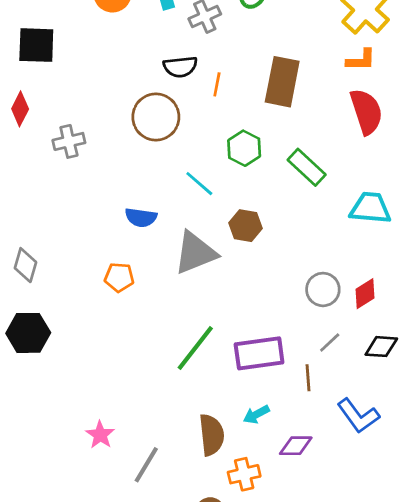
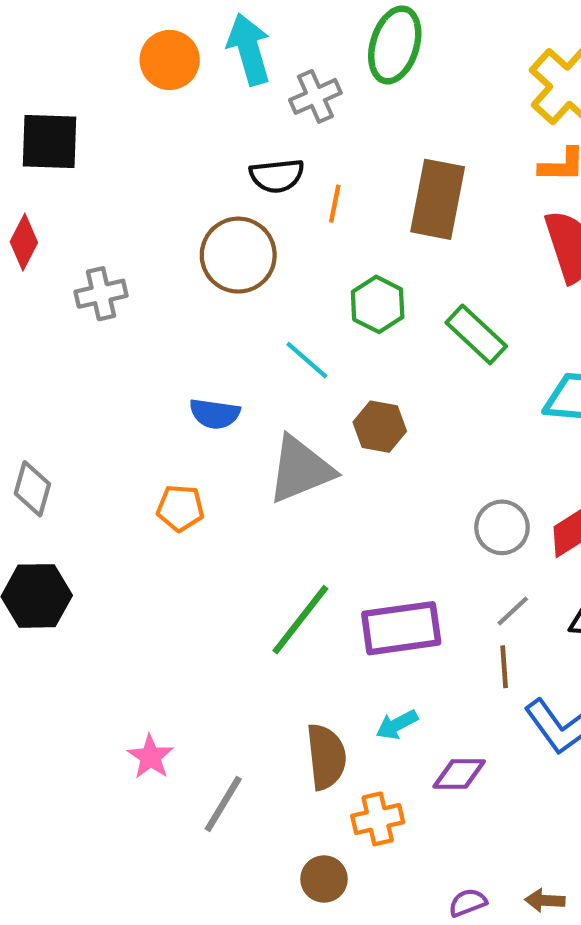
brown line: (308, 378) -> (504, 667), moved

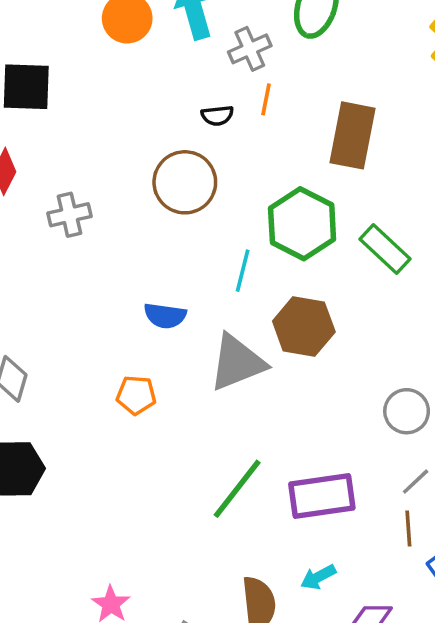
black semicircle: (277, 176) -> (217, 116), size x0.7
orange line: (335, 204) -> (266, 99), moved
green hexagon: (378, 304) -> (302, 224), size x1.5
cyan line: (307, 360) -> (243, 271), turned 63
brown hexagon: (380, 427) -> (304, 326), size x1.4

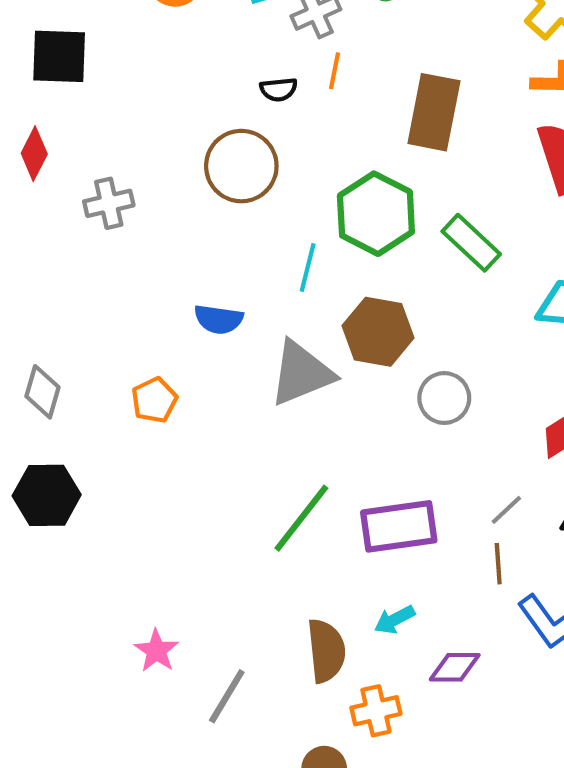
orange pentagon: (136, 395) -> (154, 400), moved, turned -30
gray circle: (407, 411) -> (444, 398), moved

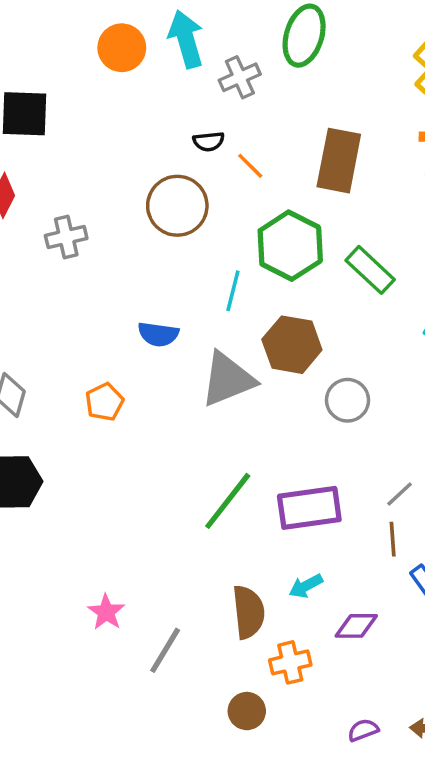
orange line: (335, 71) -> (250, 166), moved, turned -56

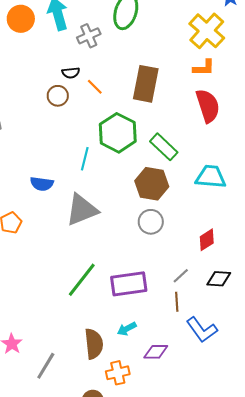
brown circle: (177, 206) -> (58, 96), moved, size x0.6
brown hexagon: (292, 345) -> (152, 184), moved

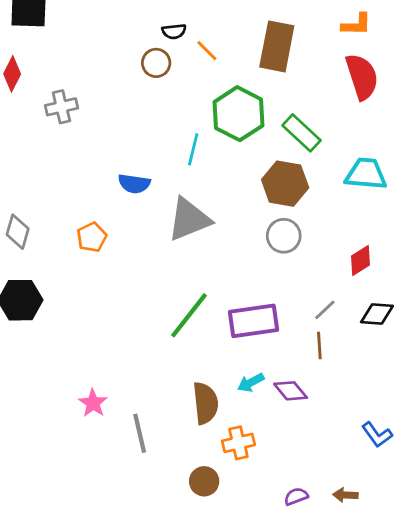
blue L-shape: (202, 330) -> (377, 435), moved, size x0.7
purple diamond: (156, 352) -> (291, 391), moved, turned 50
gray line: (46, 366) -> (140, 433), turned -44

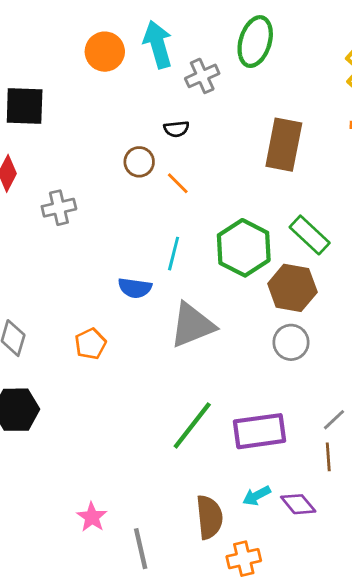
orange line: (207, 51) -> (178, 183), moved
brown circle: (156, 63) -> (139, 162), moved
green hexagon: (238, 114) -> (244, 248), moved
cyan line: (193, 149) -> (174, 254), moved

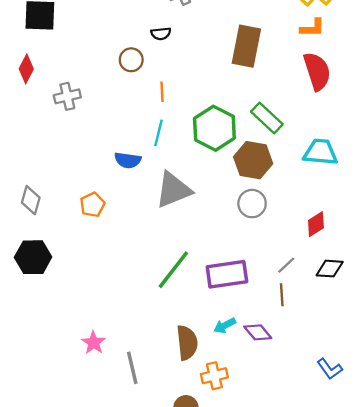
orange line: (178, 183) -> (162, 92), moved, turned 42

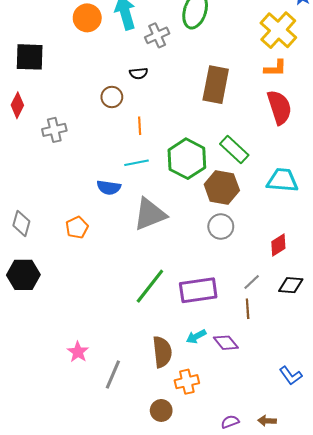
cyan line: (159, 133) -> (137, 163), turned 65
gray line: (132, 368) -> (113, 375), turned 36

